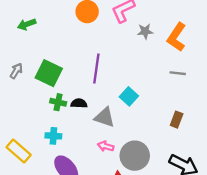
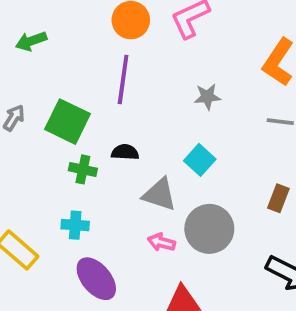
gray star: (145, 31) -> (207, 97), moved
purple line: (96, 69) -> (123, 79), moved
black semicircle: (79, 103) -> (125, 152), moved
gray circle: (135, 156) -> (209, 229), moved

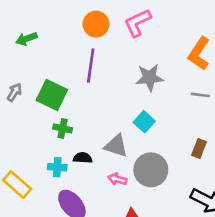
gray star: (207, 97) -> (150, 78), size x1.5
black semicircle: (125, 152) -> (83, 158), moved

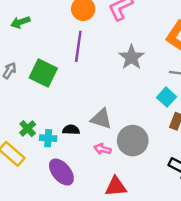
gray star: (150, 78) -> (131, 57), turned -30
cyan square: (144, 122) -> (167, 97), moved
green cross: (63, 128) -> (28, 129), moved, turned 35

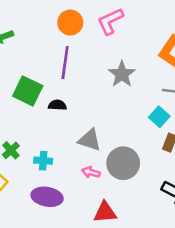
black semicircle: (71, 130) -> (57, 105), moved
cyan cross: (48, 138) -> (43, 161), moved
purple ellipse: (61, 172) -> (47, 197), turned -40

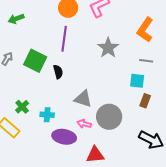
black semicircle: (57, 105) -> (58, 72), turned 72
cyan square: (159, 117) -> (137, 81), turned -35
purple ellipse: (47, 197) -> (64, 137), moved

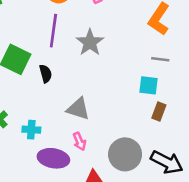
gray star: (108, 48) -> (90, 42), moved
gray circle: (109, 117) -> (125, 154), moved
pink arrow: (84, 124) -> (79, 141), turned -128

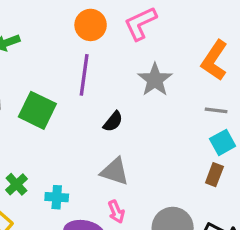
gray star: (90, 42) -> (155, 80), moved
black semicircle: (46, 74) -> (113, 122), moved, turned 54
cyan square: (148, 85) -> (223, 142), moved, turned -36

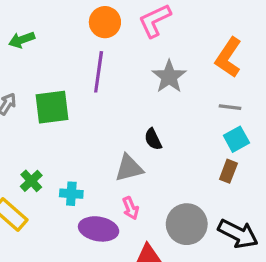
green square: (37, 110) -> (52, 107), turned -33
black semicircle: (113, 122) -> (153, 139), moved, turned 115
gray triangle: (115, 171) -> (129, 168), turned -32

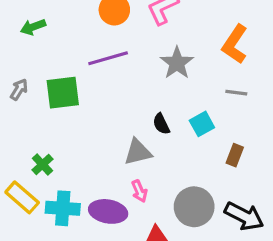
purple line: (99, 72) -> (108, 58), turned 66
cyan square: (236, 139) -> (202, 124), moved
cyan cross: (71, 194) -> (63, 208), moved, size x1.5

